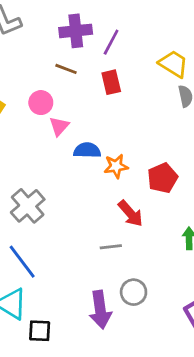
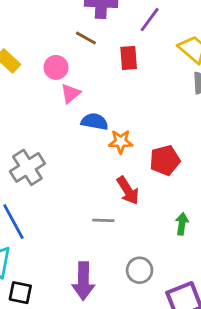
purple line: (111, 42) -> (150, 20), moved
gray circle: (134, 292) -> (140, 270), moved

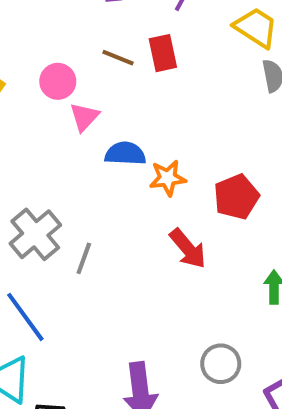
brown line: (86, 38) -> (118, 58), moved
gray line: (103, 220) -> (84, 258), moved, turned -65

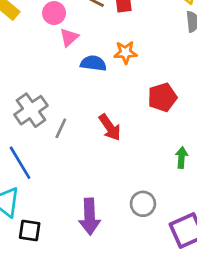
orange star: (168, 178) -> (125, 52), moved
red arrow: (188, 249) -> (110, 127), moved

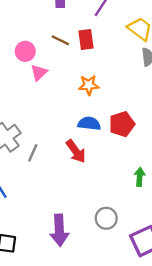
blue semicircle: (93, 63) -> (89, 124), moved

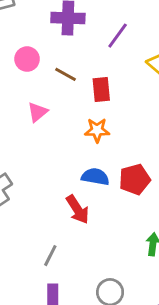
red rectangle: (86, 40) -> (101, 90), moved
pink circle: (25, 51) -> (27, 59), moved
gray line: (33, 153) -> (50, 256), moved

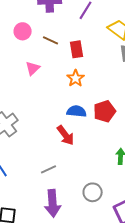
orange star: (97, 130) -> (76, 78), turned -30
gray line: (50, 256) -> (49, 169), turned 42

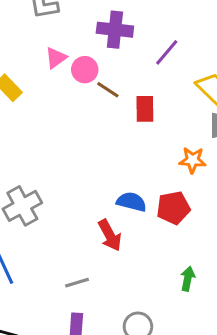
pink circle: (23, 31) -> (85, 70), moved
pink triangle: (33, 68) -> (56, 58), moved
orange star: (76, 78) -> (193, 160), moved, turned 30

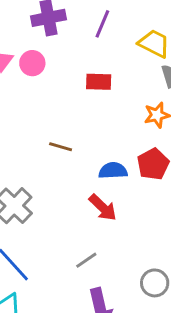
brown line: (108, 90) -> (61, 147), moved
red rectangle: (145, 109) -> (99, 82), turned -70

